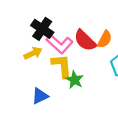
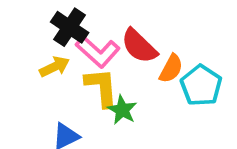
orange semicircle: (105, 39) -> (171, 69), moved

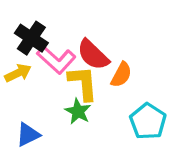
cyan pentagon: (201, 85) -> (148, 121), moved
yellow L-shape: (102, 87) -> (83, 83), moved

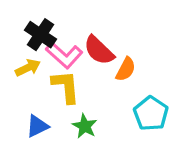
yellow L-shape: (83, 83) -> (66, 87), moved
green star: (78, 111) -> (85, 126), moved

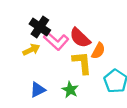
yellow L-shape: (66, 87) -> (82, 63), moved

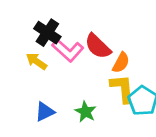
yellow arrow: (31, 50) -> (36, 61), turned -119
yellow L-shape: (82, 63) -> (122, 89), moved

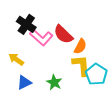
yellow arrow: (36, 61) -> (16, 59), moved

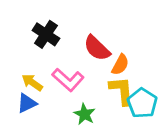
pink L-shape: (41, 37) -> (68, 80), moved
blue triangle: (24, 82) -> (27, 103), moved

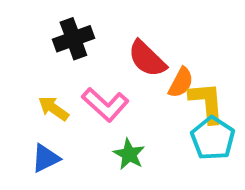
black cross: (46, 34) -> (73, 39), turned 36
yellow L-shape: (122, 91) -> (207, 102), moved
blue triangle: (27, 103) -> (46, 158), moved

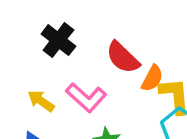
black cross: (73, 39) -> (58, 40), turned -32

